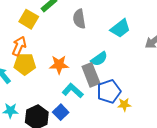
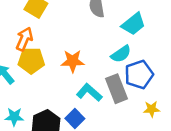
cyan trapezoid: (120, 28) -> (133, 24), moved
gray rectangle: (91, 75) -> (116, 89), moved
blue pentagon: (109, 91) -> (139, 75), moved

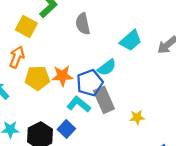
cyan trapezoid: (133, 24) -> (131, 40), moved
yellow pentagon: (31, 61) -> (37, 78), moved
blue pentagon: (139, 75) -> (90, 83), moved

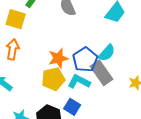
cyan semicircle: (107, 68) -> (107, 53), moved
yellow pentagon: (37, 78) -> (53, 79), moved

